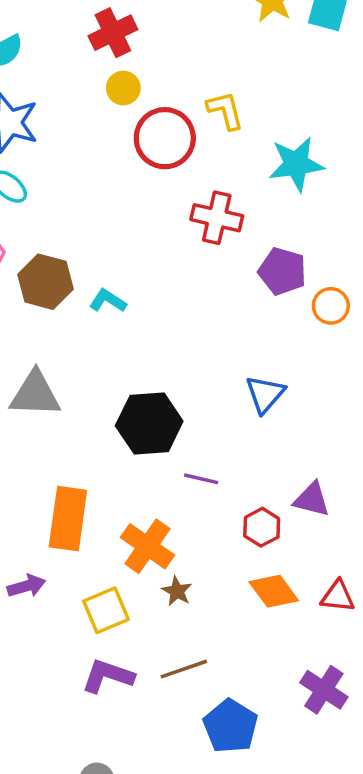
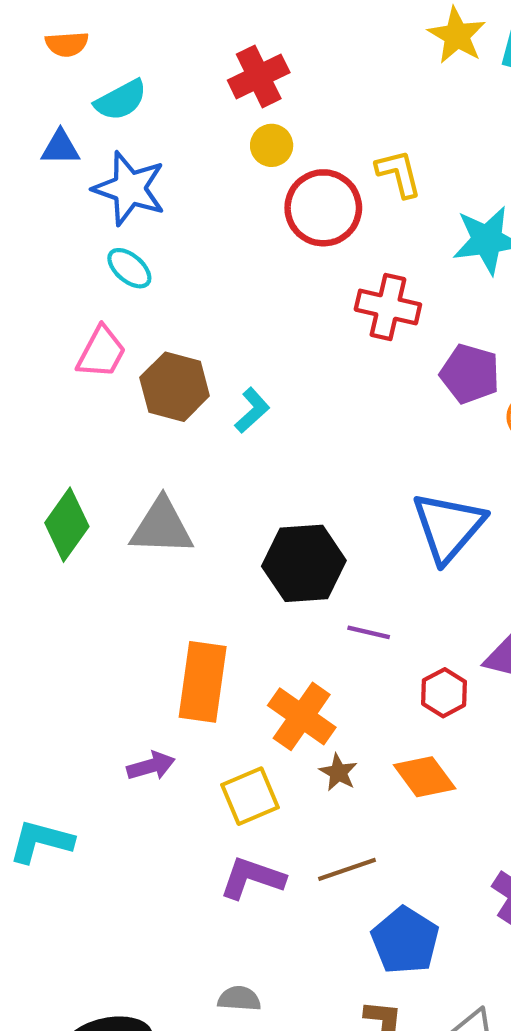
cyan L-shape: (108, 301) -> (252, 410), turned 105
blue triangle: (265, 394) -> (448, 527), size x1.5
orange diamond: (274, 591) -> (425, 777), moved

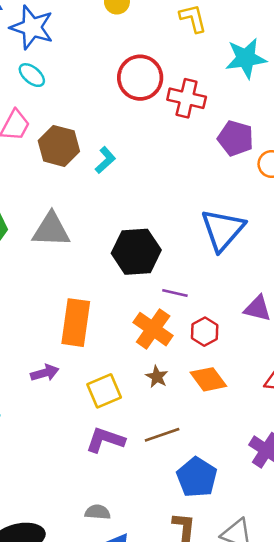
red circle: (323, 208) -> (140, 78), moved
red hexagon: (444, 693) -> (205, 332), moved
orange cross: (302, 716) -> (153, 329), moved

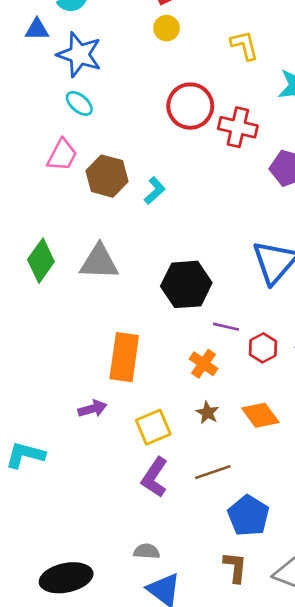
orange cross: (153, 329) -> (203, 364), size x0.7
red hexagon: (205, 332) -> (263, 348), moved
purple L-shape: (105, 440) -> (155, 477), turned -75

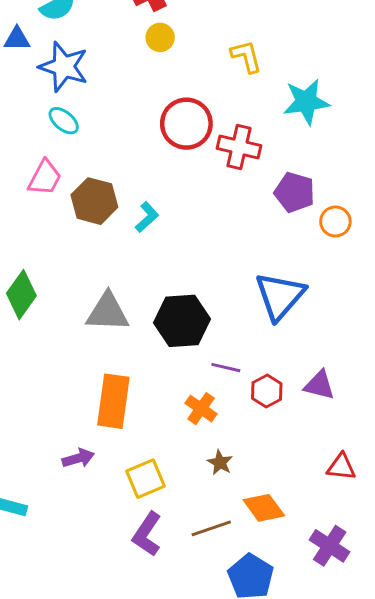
gray triangle: (99, 262) -> (108, 312), moved
brown star: (207, 413) -> (220, 463), moved
orange diamond: (260, 415) -> (264, 508), moved

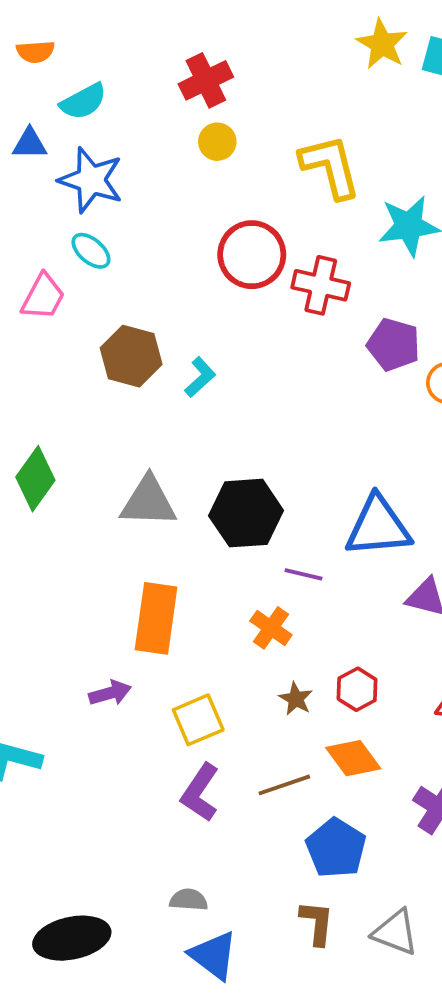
yellow L-shape: (246, 56) -> (330, 167), size x1.5
pink trapezoid: (45, 178) -> (43, 297), moved
blue triangle: (280, 296) -> (378, 526), moved, turned 44
red hexagon: (267, 391) -> (357, 689), moved

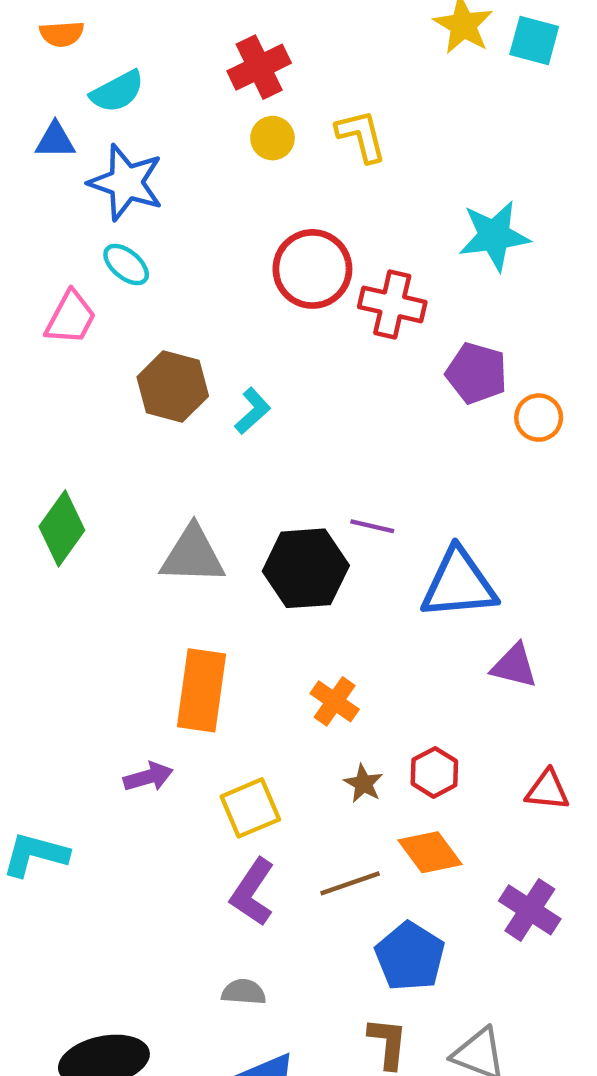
yellow L-shape: (330, 167) -> (361, 136), moved, size x0.7
purple line: (303, 574) -> (372, 526), moved
gray semicircle: (189, 900) -> (244, 992), moved

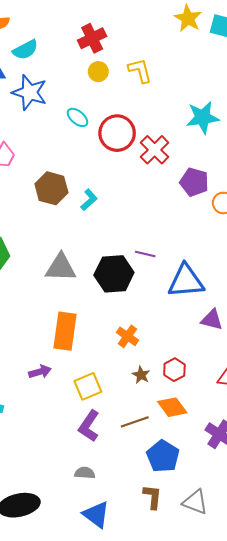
cyan ellipse: (126, 265) -> (77, 117), moved
red cross: (392, 304) -> (155, 150), turned 32

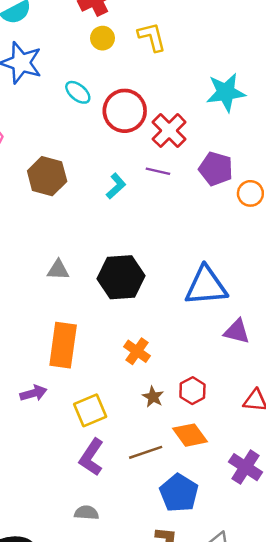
cyan L-shape: (89, 200) -> (116, 186), moved
purple line: (145, 254) -> (158, 171), moved
gray triangle: (61, 268) -> (58, 270), size x0.6

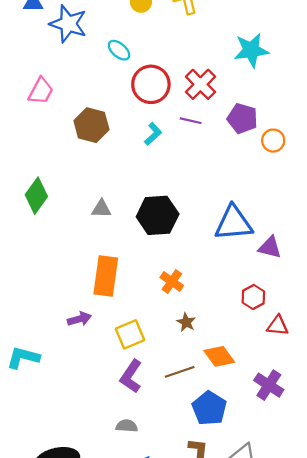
red circle: (125, 111) -> (151, 84), moved
purple triangle: (237, 331) -> (270, 247), moved
red hexagon: (192, 391) -> (253, 297), moved

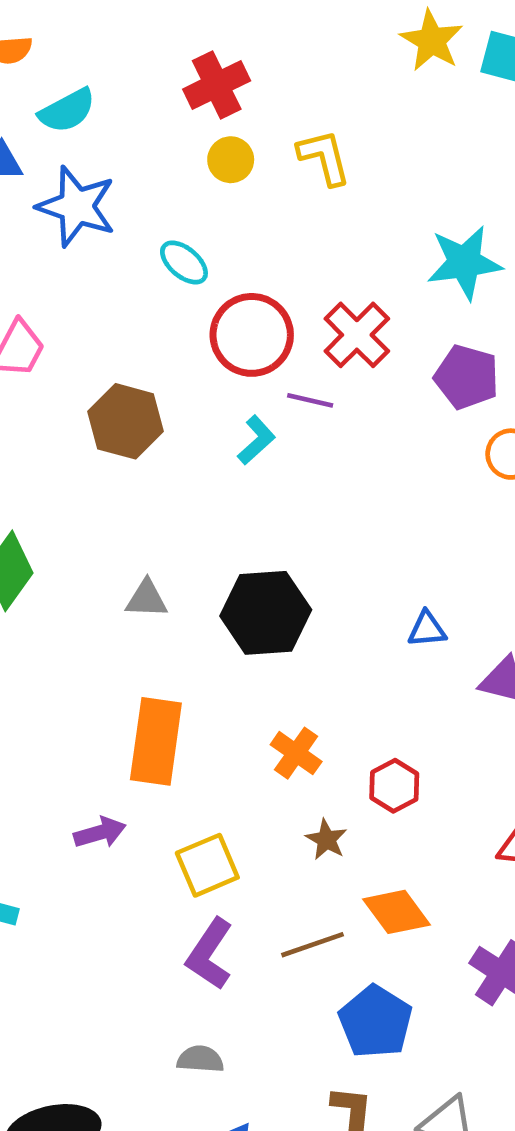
purple pentagon: (242, 118) -> (467, 377), moved
purple line: (191, 121) -> (310, 400), moved
blue triangle: (234, 223) -> (427, 629), size x0.5
red hexagon: (253, 297) -> (394, 786), moved

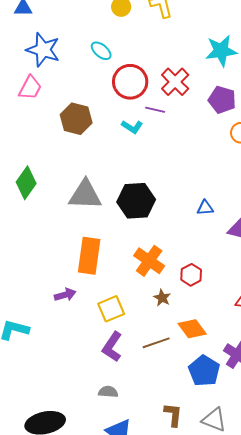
blue star: (76, 206) -> (43, 50), moved
cyan L-shape: (256, 440) -> (132, 127), turned 75
gray triangle: (147, 599) -> (85, 195), size x1.8
orange cross: (296, 753) -> (149, 261), size x1.4
blue pentagon: (376, 1022) -> (204, 371), moved

